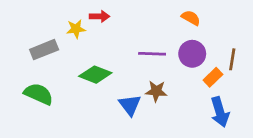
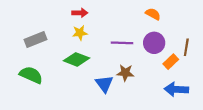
yellow star: (76, 29) -> (80, 33), moved
blue arrow: (220, 112) -> (176, 89), turned 110

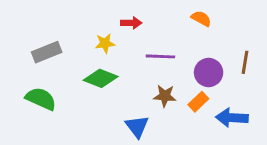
red arrow: (80, 13) -> (131, 23), moved
purple circle: (154, 43) -> (209, 72), moved
orange rectangle: (171, 62) -> (198, 102), moved
blue triangle: (104, 84) -> (137, 126), moved

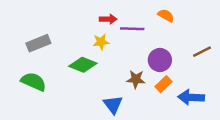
yellow star: (105, 43) -> (101, 42), moved
purple line: (160, 56) -> (132, 29), moved
brown line: (245, 62) -> (202, 52), turned 54
purple circle: (209, 72) -> (160, 60), moved

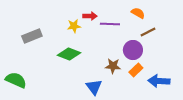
yellow star: (101, 42) -> (74, 26), moved
brown line: (202, 52) -> (148, 32), moved
green semicircle: (34, 82) -> (16, 80), moved

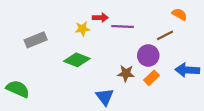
orange semicircle: (138, 13) -> (179, 14), moved
blue arrow: (159, 81) -> (187, 70), moved

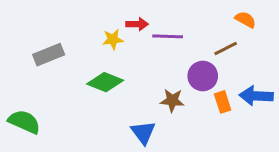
orange rectangle: (152, 78) -> (223, 102), moved, turned -64

